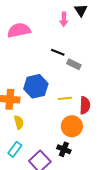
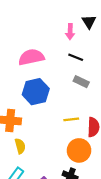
pink semicircle: (19, 30) -> (31, 57), moved
black line: (58, 52) -> (76, 57), moved
blue hexagon: (36, 86) -> (36, 92), moved

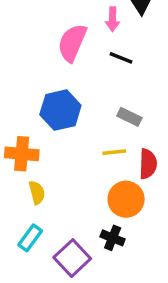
pink semicircle: (31, 57) -> (72, 43), moved, turned -55
gray rectangle: (81, 82) -> (129, 117), moved

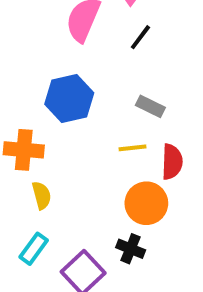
black line: (121, 58) -> (140, 37), turned -75

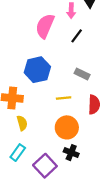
yellow line: (133, 148) -> (64, 98), moved
orange circle: (146, 203) -> (67, 127), moved

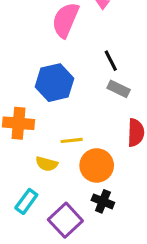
black line: (77, 36) -> (111, 61), moved, turned -64
yellow line: (64, 98) -> (72, 140), moved
yellow semicircle: (22, 123) -> (47, 164), moved, turned 120

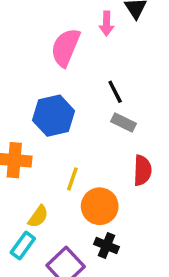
yellow line: (72, 140) -> (72, 179), turned -65
yellow semicircle: (47, 164) -> (38, 216), moved, turned -70

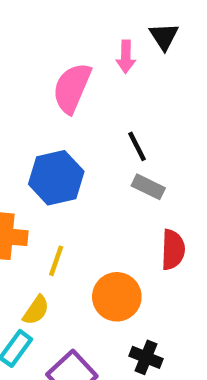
yellow line: (72, 179) -> (56, 261), moved
black cross: (107, 246) -> (146, 357), moved

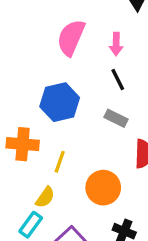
pink arrow: (126, 57) -> (116, 44), moved
gray rectangle: (148, 187) -> (116, 118), moved

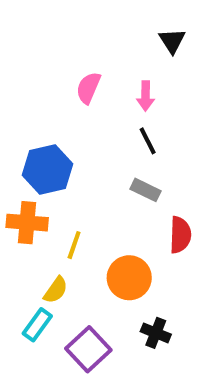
pink semicircle: (71, 38) -> (88, 88), size x0.7
blue hexagon: (60, 102) -> (48, 170), moved

